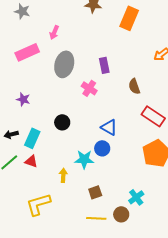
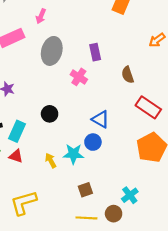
yellow arrow: (63, 175) -> (51, 160), moved, turned -32

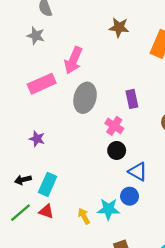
pink arrow: (41, 16) -> (73, 60), size x1.6
black circle: (50, 114) -> (117, 150), moved

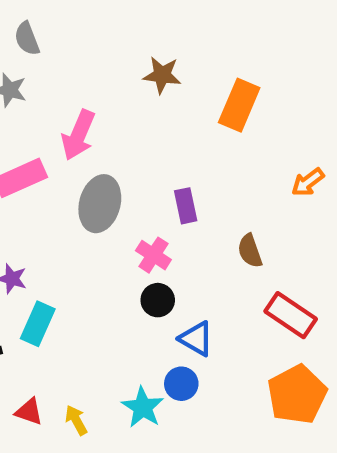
cyan rectangle: (48, 184) -> (38, 324), moved
cyan star: (108, 209) -> (143, 407), turned 30
yellow arrow: (84, 216) -> (76, 420), moved

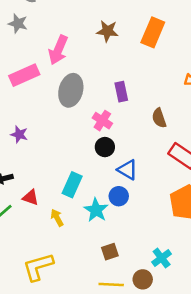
brown star: (162, 75) -> (107, 31), moved
cyan rectangle: (38, 324) -> (72, 185), moved
red triangle: (29, 412) -> (31, 197), moved

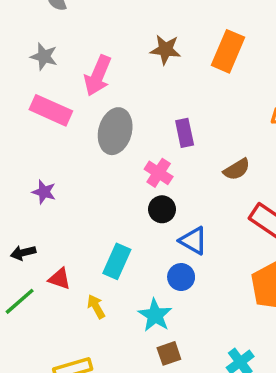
gray star: (18, 24) -> (44, 56), moved
pink rectangle: (24, 75) -> (51, 110), turned 48
brown semicircle: (159, 118) -> (237, 169), turned -102
cyan star: (96, 210) -> (155, 315), moved

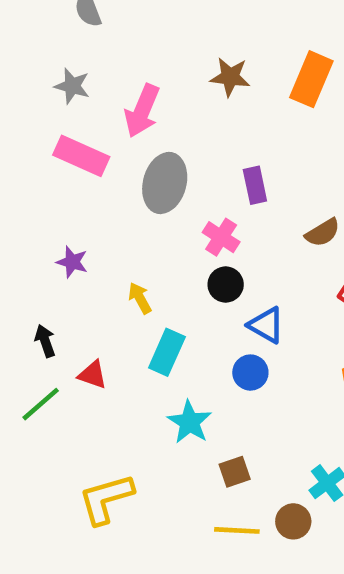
black arrow: (23, 253) -> (45, 341), turned 85
yellow arrow: (96, 307) -> (140, 298), moved
cyan star: (155, 315) -> (190, 422), moved

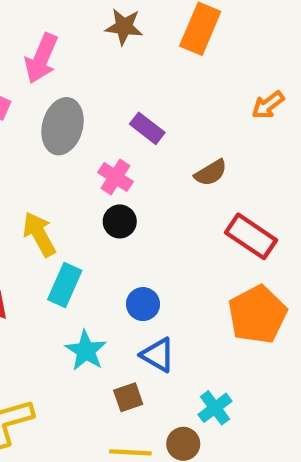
purple rectangle: (255, 185) -> (147, 128), turned -40
yellow arrow: (140, 298) -> (39, 234), size x1.5
blue triangle: (266, 325) -> (158, 355), moved

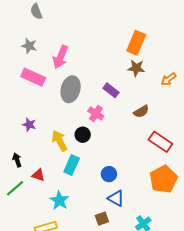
brown star: (124, 27) -> (136, 68), moved
black circle: (120, 221) -> (83, 135), moved
cyan star: (86, 351) -> (59, 200), moved

